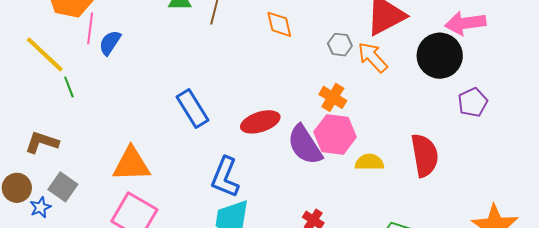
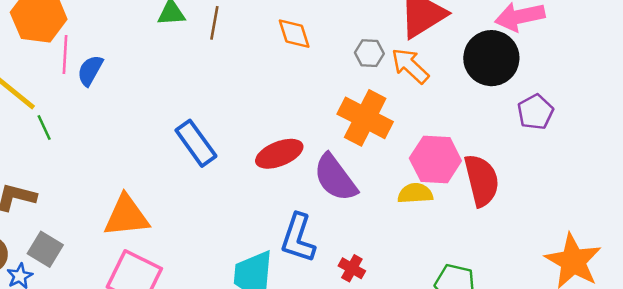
orange cross: (333, 97) -> (365, 118), size x1.6
pink hexagon: (335, 134) -> (435, 159), moved
blue L-shape: (225, 177) -> (298, 238), moved

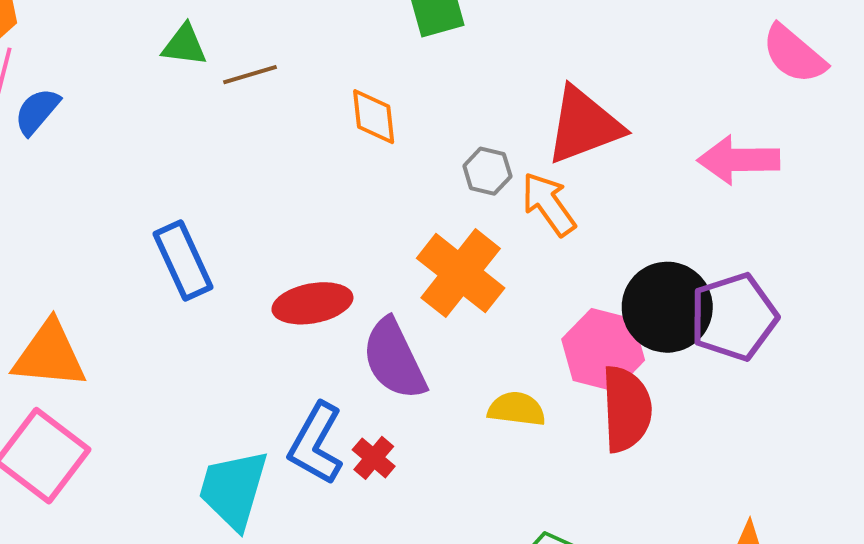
brown line: (214, 23) -> (250, 75), turned 52
black circle: (491, 58) -> (667, 307), moved
purple pentagon: (535, 112) -> (734, 317), size x1.5
pink hexagon: (435, 159) -> (603, 350), moved
red cross: (352, 268) -> (374, 458), moved

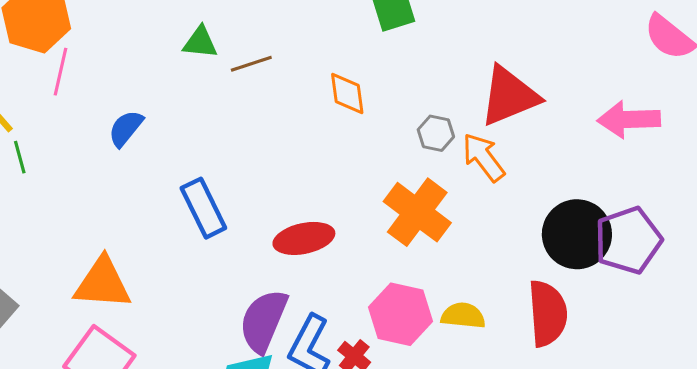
blue semicircle: (37, 111) -> (126, 128), moved
pink hexagon: (603, 350) -> (401, 314), moved
purple semicircle: (394, 359) -> (263, 321), moved, turned 50

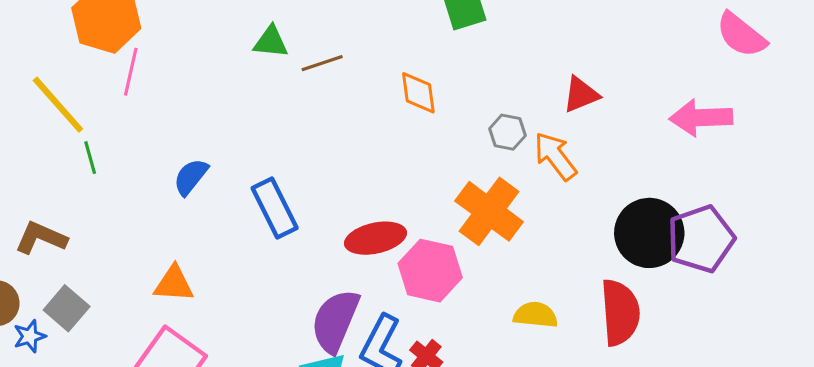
red triangle: (509, 96) -> (581, 95), size x0.6
blue semicircle: (126, 128) -> (191, 177), moved
orange triangle: (103, 283) -> (174, 284), size x0.7
pink hexagon: (401, 314) -> (430, 271), moved

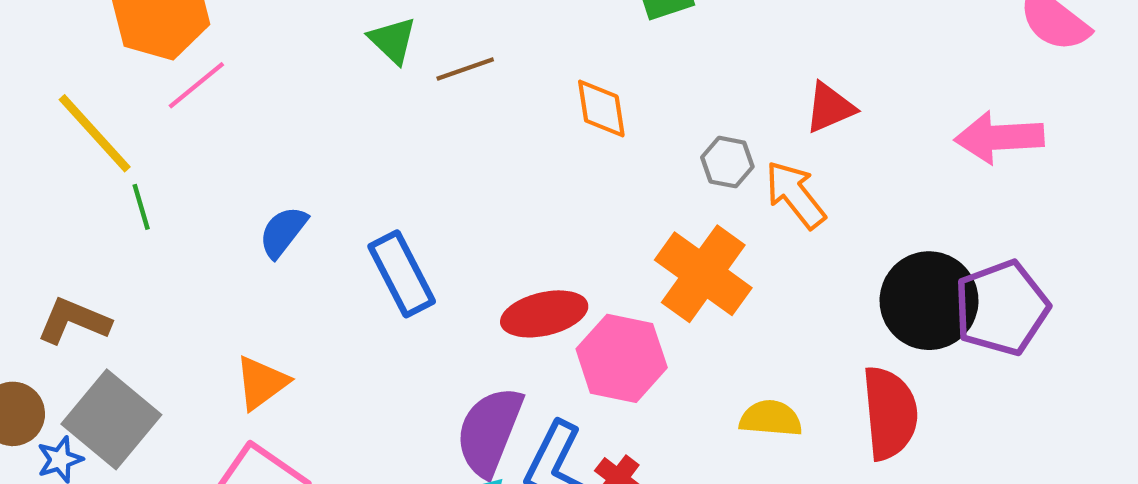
green triangle: (271, 42) -> (393, 40), turned 39
pink line: (131, 72) -> (196, 85), turned 39
orange triangle: (174, 284) -> (261, 383), turned -39
gray square: (67, 308) -> (111, 419), size x1.5

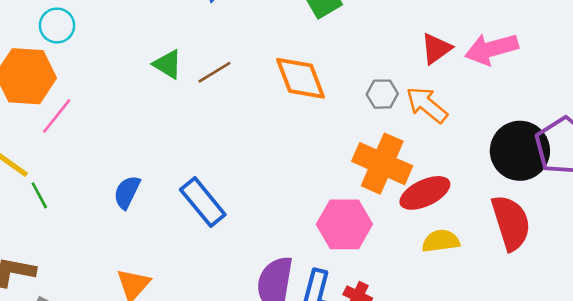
orange diamond: (601, 108) -> (300, 78), size x1.4
pink arrow: (999, 137) -> (491, 49), moved
red ellipse: (544, 314) -> (425, 193), moved

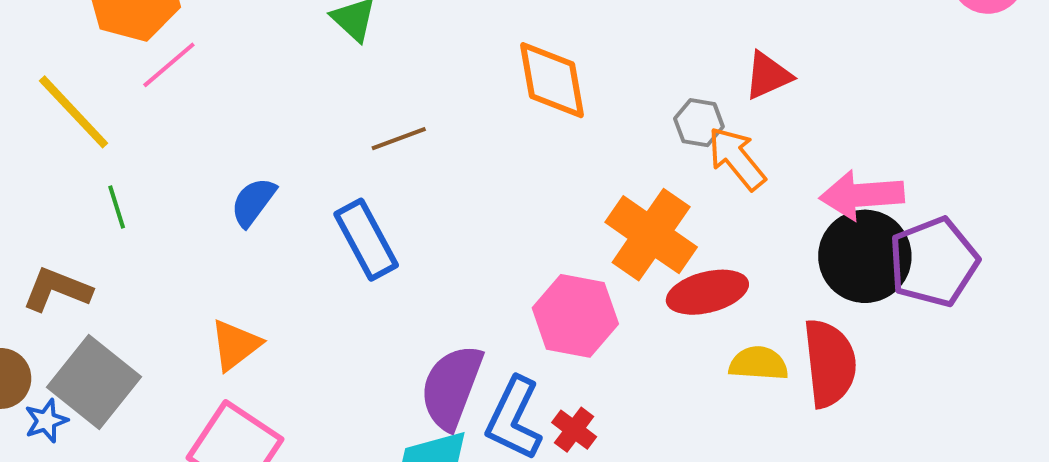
pink arrow: (491, 49) -> (862, 195), moved
brown line: (214, 72) -> (399, 139), moved
gray hexagon: (382, 94) -> (699, 123), moved
green line: (39, 195) -> (117, 207), moved
yellow semicircle: (441, 241) -> (758, 363), moved

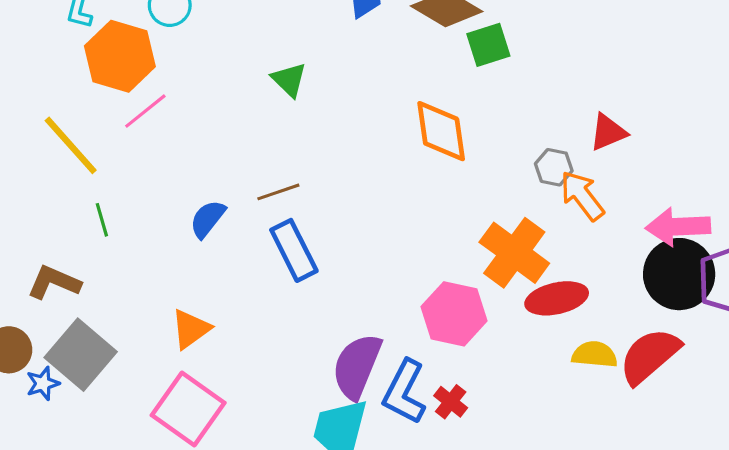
brown line: (399, 139) -> (278, 192), moved
red semicircle: (830, 363) -> (650, 356), turned -126

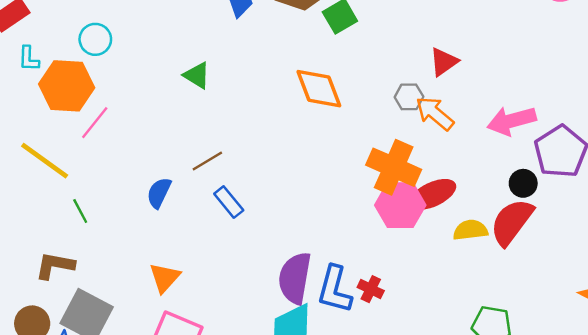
blue rectangle: (294, 250) -> (229, 202), size x0.7
black circle: (679, 274) -> (523, 183), moved, size x0.5
pink hexagon: (454, 314) -> (400, 205), moved

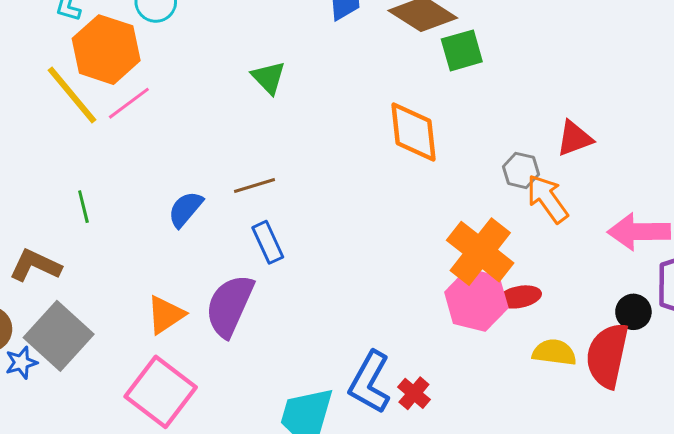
yellow line: (45, 161) -> (72, 95), moved
red ellipse: (433, 194) -> (520, 297), size x0.7
red semicircle: (512, 222) -> (607, 355), turned -39
purple semicircle: (295, 278) -> (230, 306), moved

